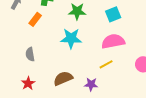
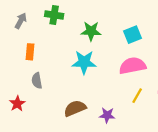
orange rectangle: (35, 19) -> (30, 52), moved, turned -32
yellow line: (106, 64) -> (137, 96), moved, turned -32
red star: (28, 83) -> (17, 104), moved

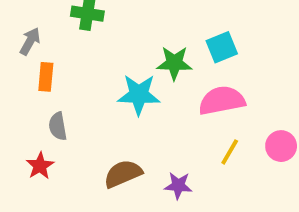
gray arrow: (21, 21) -> (30, 41), moved
green star: (91, 31) -> (174, 63), moved
red star: (17, 104) -> (40, 166), moved

